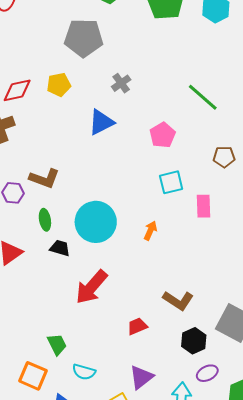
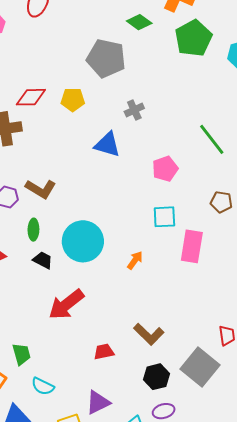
blue triangle: (101, 122) -> (107, 145), turned 32
pink rectangle: (204, 206) -> (192, 246), size x1.4

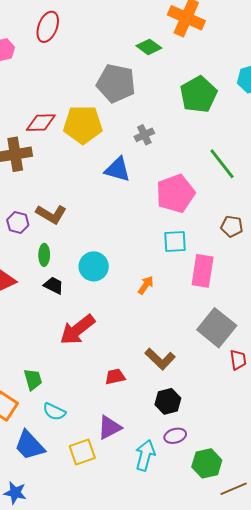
green pentagon: (193, 38) -> (198, 95), moved
yellow pentagon: (73, 100) -> (83, 125), size x1.6
pink pentagon: (165, 169) -> (175, 193), size x1.5
cyan circle: (83, 241) -> (94, 266), size x0.7
gray square: (200, 367) -> (217, 328), moved

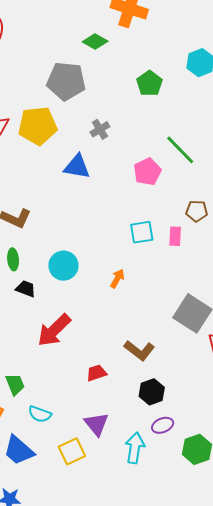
green pentagon: (198, 95) -> (149, 83), size x0.7
pink pentagon: (175, 193) -> (147, 172), moved, size x0.7
pink rectangle: (203, 271) -> (175, 236), moved, size x0.6
purple triangle: (110, 427) -> (96, 424), turned -36

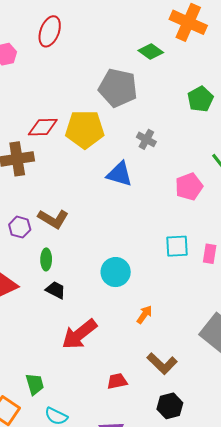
gray cross: (100, 129) -> (146, 139), turned -36
cyan circle: (63, 266) -> (116, 272), moved
orange arrow: (117, 279) -> (144, 315), moved

